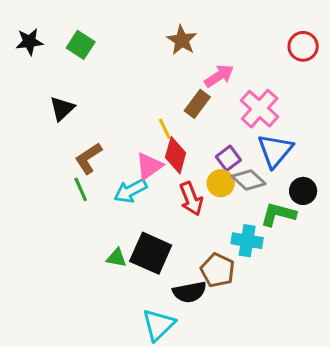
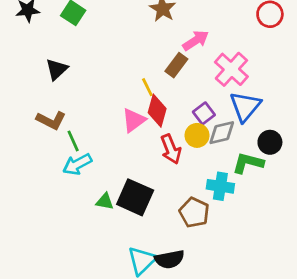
brown L-shape: (88, 158) -> (51, 120), moved, turned -120
gray diamond: (249, 180) -> (222, 133), turned -56
cyan arrow: (130, 191) -> (77, 164), moved
black semicircle: (190, 292) -> (169, 259), moved

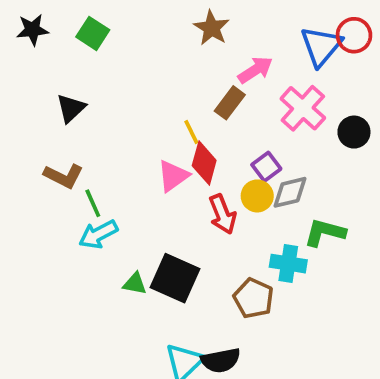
blue triangle: (245, 106) -> (321, 46), moved
black circle: (270, 142) -> (354, 132), moved

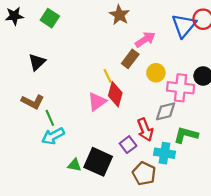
pink cross: (303, 108) -> (181, 88), moved, turned -36
purple square: (266, 167) -> (128, 145), moved
yellow circle: (257, 196) -> (156, 73), moved
red arrow: (222, 214) -> (145, 130), moved

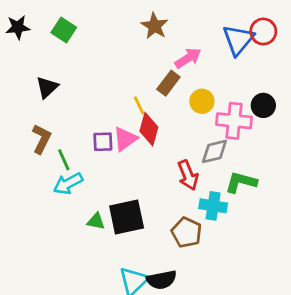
brown L-shape: (33, 102) -> (41, 139), turned -90
purple square: (128, 145) -> (103, 142), moved, turned 35
black square: (98, 162) -> (127, 217), turned -36

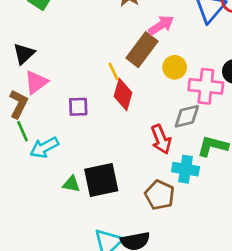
brown rectangle: (168, 83) -> (142, 50), size x1.4
pink triangle: (125, 139) -> (36, 82), moved
green line: (64, 160) -> (23, 131), moved

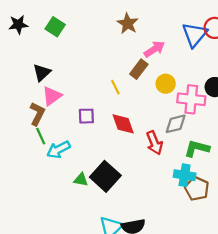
brown rectangle: (142, 50) -> (139, 69), size x0.7
red diamond: (123, 94) -> (123, 124), moved, turned -35
cyan cross: (185, 169) -> (185, 175), moved
black square: (101, 180) -> (105, 176), turned -36
brown pentagon: (160, 195) -> (197, 189), moved

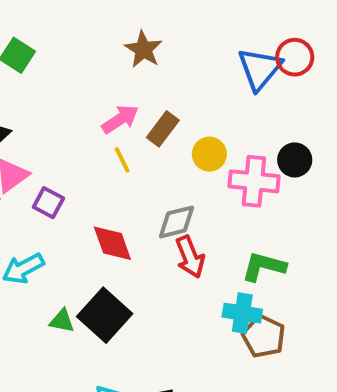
pink arrow: (154, 49) -> (120, 119), moved
purple square: (86, 116) -> (48, 203), moved, turned 30
red diamond: (123, 124) -> (112, 243), moved
gray diamond: (176, 124) -> (176, 222), moved

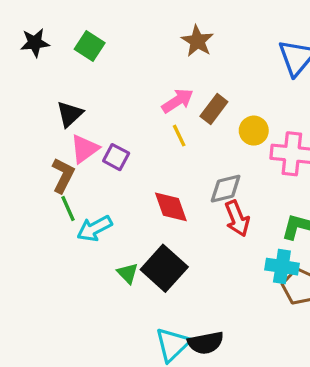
purple square: (48, 203) -> (116, 157), moved
green triangle: (62, 321) -> (128, 273), turned 35

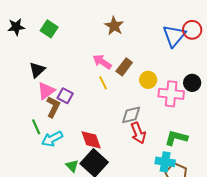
pink arrow: (177, 101) -> (102, 62), turned -114
brown L-shape: (63, 175) -> (53, 107), moved
red diamond: (171, 207) -> (91, 140), moved

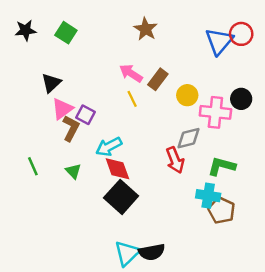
gray diamond: (131, 115) -> (188, 138), moved
green line: (36, 127) -> (33, 166), moved
cyan arrow: (52, 139) -> (109, 147), moved
green triangle: (72, 166) -> (73, 171), moved

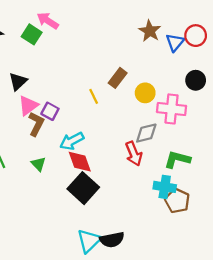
brown star: (146, 29) -> (150, 31), moved
blue triangle: (219, 41) -> (175, 42), size x0.7
pink arrow: (131, 73) -> (48, 21), moved
black circle: (241, 99) -> (196, 80), moved

